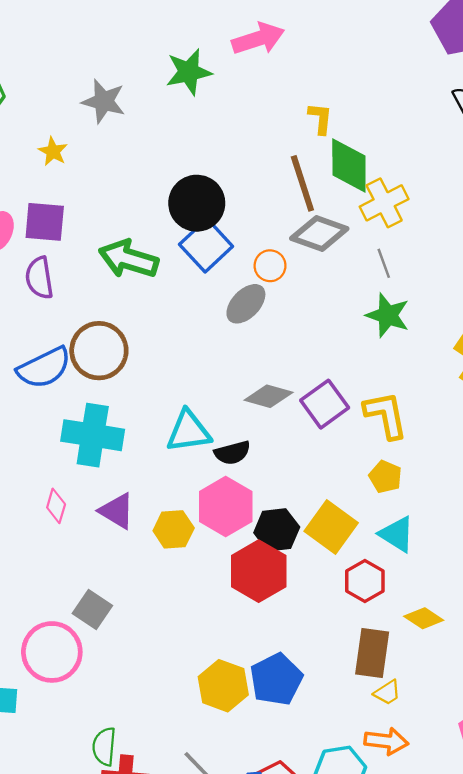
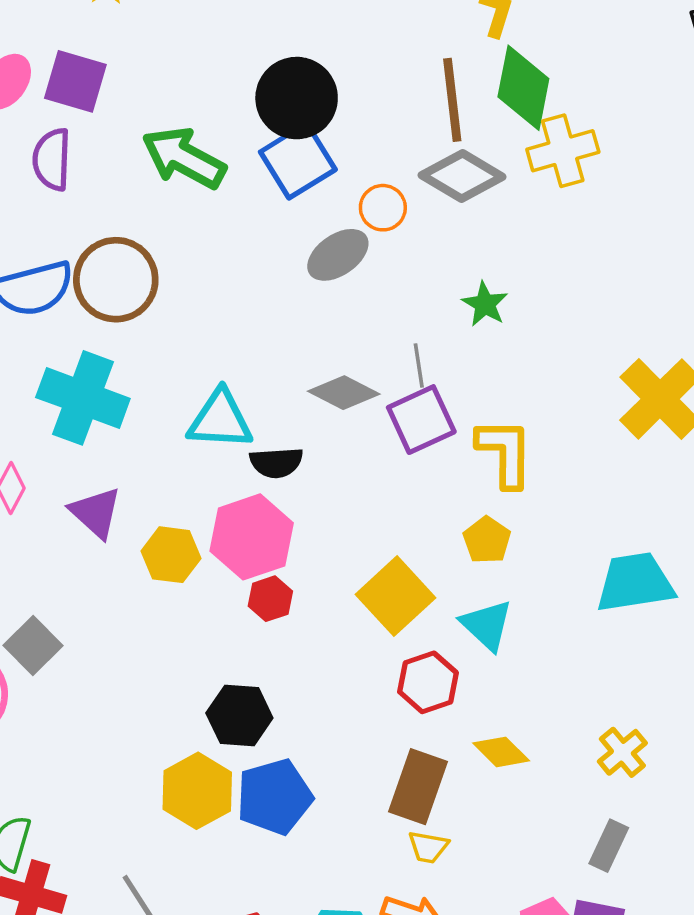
gray line: (384, 263) -> (419, 365), moved
green star: (388, 315) -> (485, 304), moved, size x0.7
black hexagon: (277, 530) -> (239, 715), moved
red hexagon: (259, 571) -> (270, 599), moved, size x0.5
yellow trapezoid: (387, 693) -> (428, 847), turned 32

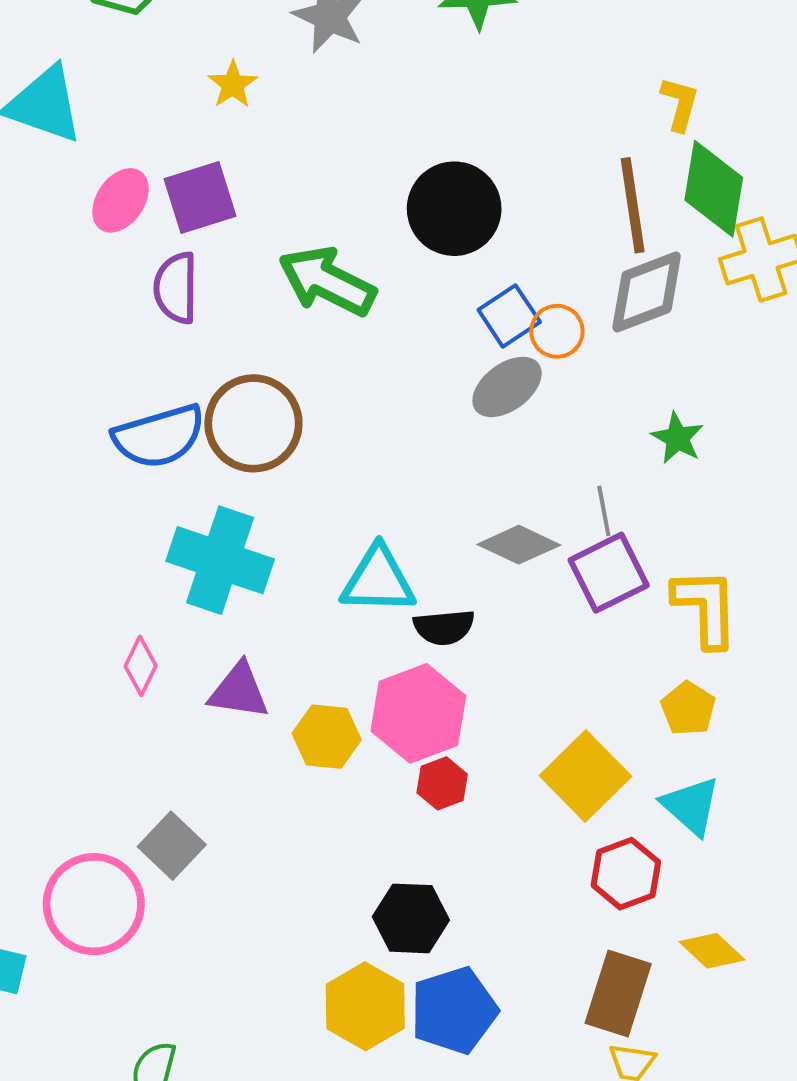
purple square: (75, 81) -> (200, 198), turned -32
blue square: (298, 161) -> (509, 316), moved, size x0.7
gray diamond: (462, 176) -> (647, 292), turned -50
purple triangle: (96, 513) -> (239, 691), turned -32

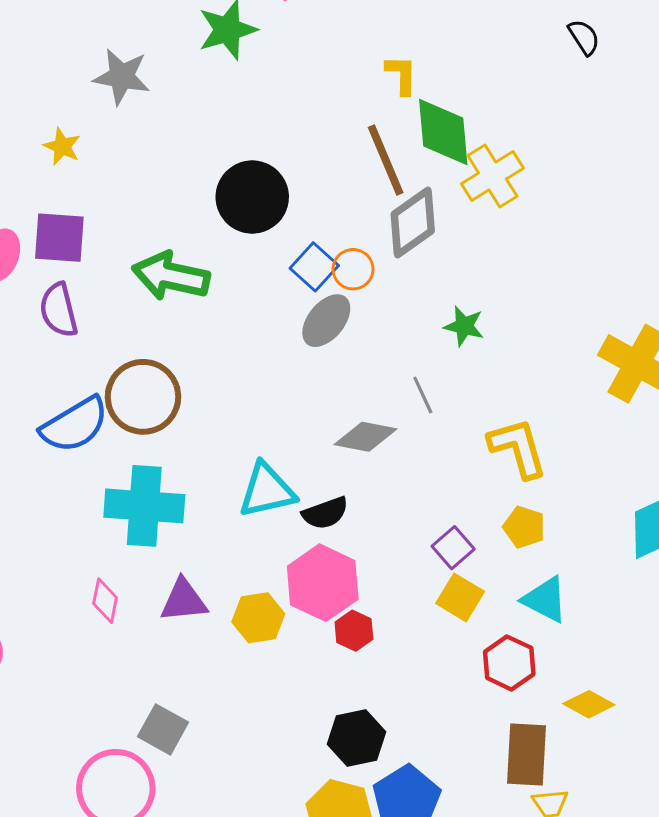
purple square: (200, 198) -> (59, 238), turned 36
purple square: (609, 573) -> (453, 548), moved, size x0.7
yellow square: (585, 776) -> (460, 597), size x0.7

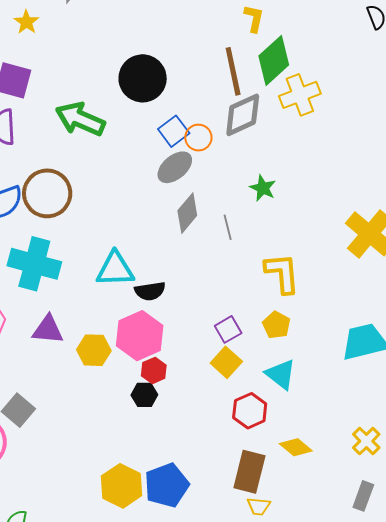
green diamond: (443, 132) -> (274, 60), turned 42
gray diamond: (365, 437) -> (187, 213), moved, turned -72
black hexagon: (357, 738) -> (144, 395), moved, size x0.7

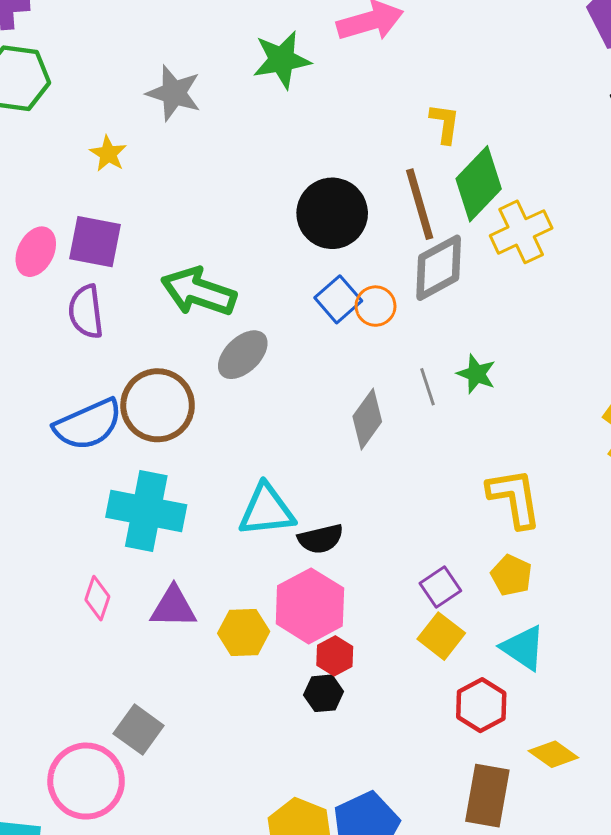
black circle: (143, 78) -> (332, 213), moved
gray ellipse: (175, 167) -> (243, 355), moved
gray line: (228, 227) -> (428, 387), moved

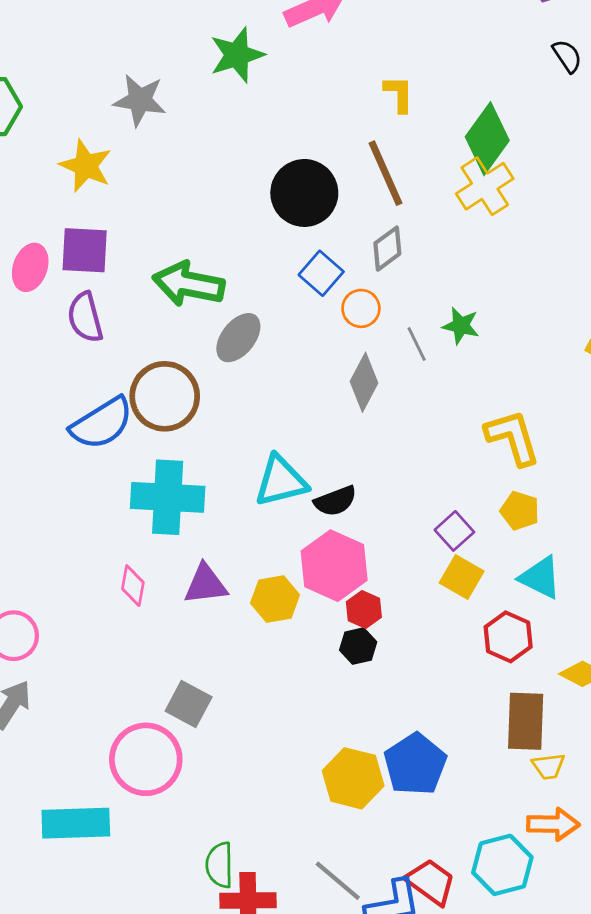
yellow star: (108, 154) -> (86, 166), size x1.5
green diamond: (479, 184) -> (487, 139), moved
gray diamond: (439, 268) -> (387, 249), moved, size x0.7
orange circle: (376, 306) -> (361, 308), moved

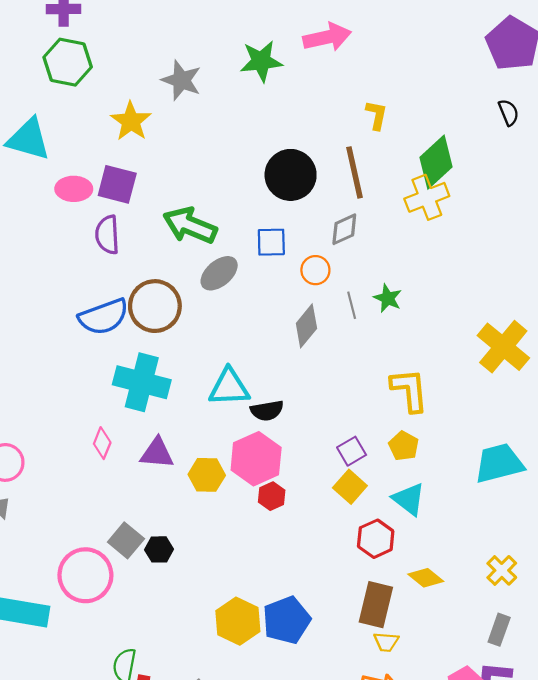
pink ellipse: (30, 267) -> (74, 189), turned 60
blue square: (321, 273) -> (271, 242), moved, turned 36
black hexagon: (358, 646) -> (159, 549), moved

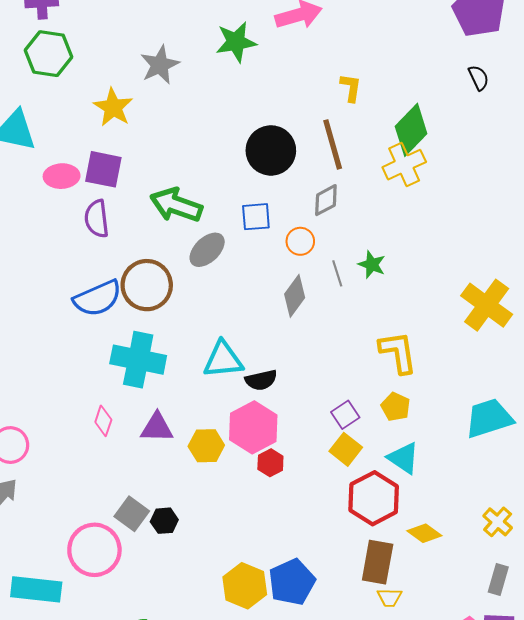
gray star: (181, 80) -> (160, 65), turned 30
red hexagon: (376, 539) -> (374, 498), size x1.4

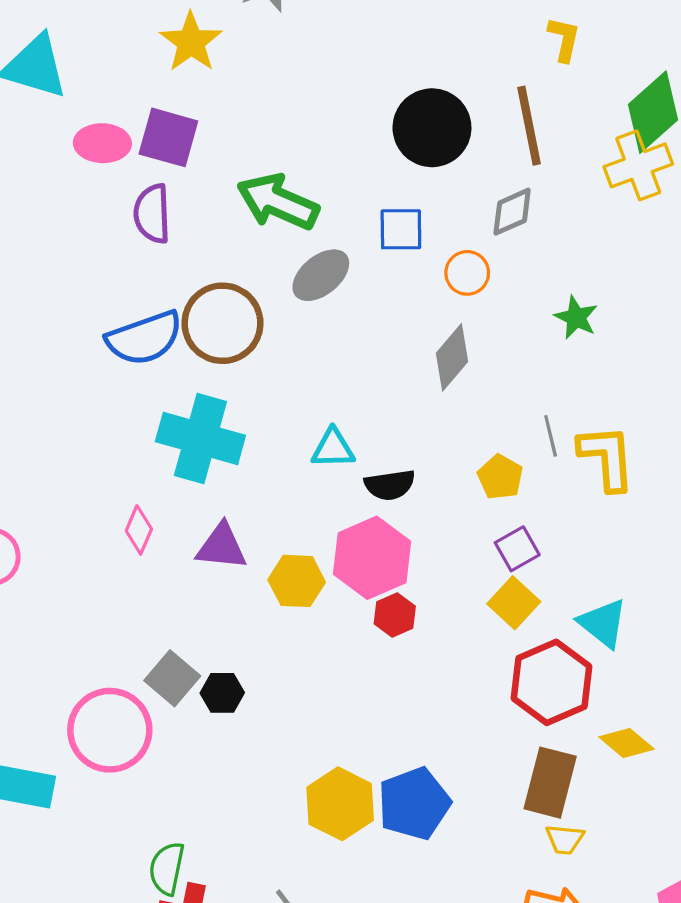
gray line: (337, 273) -> (551, 436), moved
cyan triangle: (223, 360) -> (333, 448), size x0.7
yellow pentagon: (396, 407) -> (500, 477), moved

